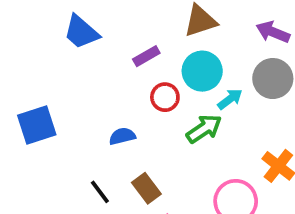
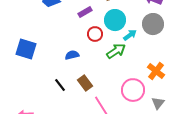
blue square: (37, 125) -> (26, 49), turned 35

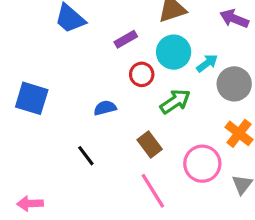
gray circle: (153, 24) -> (234, 84), moved
cyan arrow: (130, 35) -> (207, 63), moved
brown rectangle: (85, 83) -> (150, 145), moved

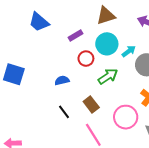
black line: (86, 156) -> (64, 112), moved

